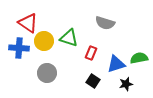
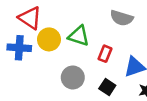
gray circle: (47, 73) -> (73, 77), moved

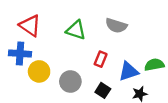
green triangle: (79, 36) -> (76, 30), moved
yellow circle: (49, 39) -> (39, 71), moved

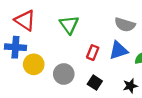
gray semicircle: (116, 26) -> (125, 25), moved
green triangle: (76, 30) -> (69, 25), turned 36
blue triangle: (129, 71) -> (118, 50), moved

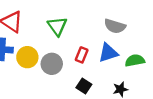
yellow circle: (34, 64) -> (27, 57), moved
gray circle: (64, 74) -> (52, 64), moved

